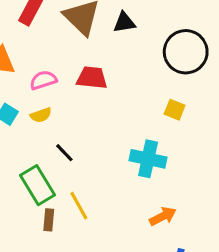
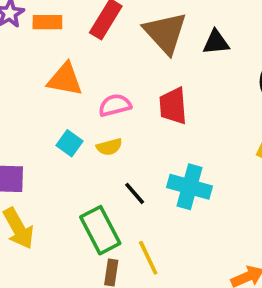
red trapezoid: (92, 78) -> (173, 106), turned -104
cyan cross: (148, 159) -> (190, 187), moved

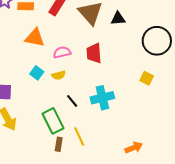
cyan cross: (190, 187) -> (102, 98), turned -30

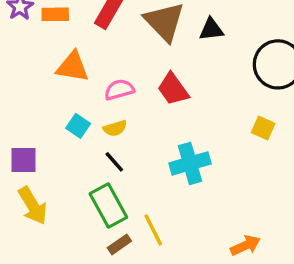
red trapezoid: (94, 53) -> (173, 89), turned -30
black line: (72, 101) -> (114, 162), moved
brown rectangle: (59, 144) -> (119, 244), turned 48

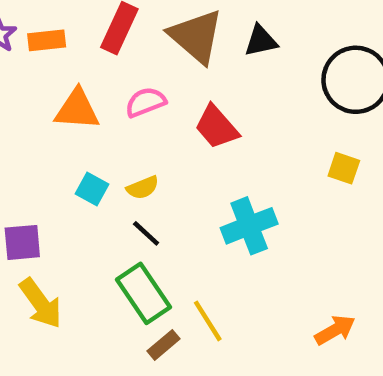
pink semicircle: (119, 90) -> (146, 102), moved

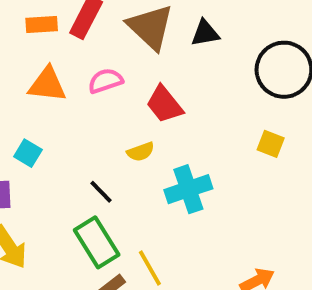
orange rectangle: (47, 40) -> (42, 24), moved
yellow semicircle: (143, 188) -> (141, 152), moved
cyan square: (92, 189) -> (28, 153), moved

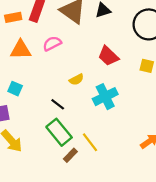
red trapezoid: (164, 104) -> (108, 56), moved

